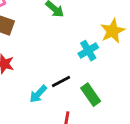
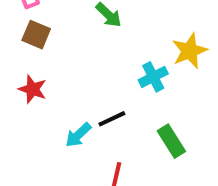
green rectangle: (91, 95) -> (171, 141), moved

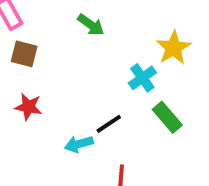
cyan arrow: (78, 135) -> (79, 144), turned 36
green rectangle: (171, 141) -> (167, 117), moved

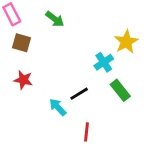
green arrow: (91, 25) -> (55, 19), moved
cyan arrow: (79, 144) -> (58, 107), turned 60

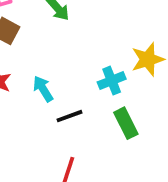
cyan arrow: (58, 107) -> (43, 89), moved

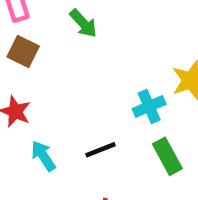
cyan arrow: (43, 89) -> (43, 156), moved

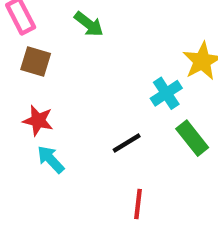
cyan arrow: (43, 156) -> (51, 159), moved

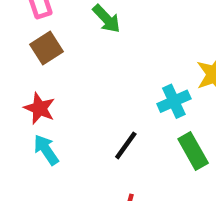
brown square: (36, 61) -> (47, 48), turned 32
black line: (127, 143) -> (126, 145), turned -32

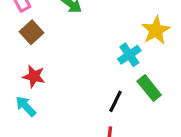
black line: (126, 145) -> (116, 101), moved
cyan arrow: (46, 150) -> (26, 106), moved

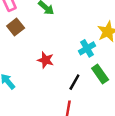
red star: (34, 76) -> (46, 60), moved

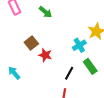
brown square: (16, 27) -> (31, 43), moved

